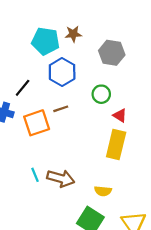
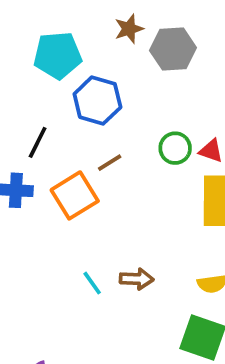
brown star: (73, 34) -> (129, 29), moved
green circle: (101, 94) -> (175, 148), moved
brown arrow: (61, 178) -> (137, 279), size x0.7

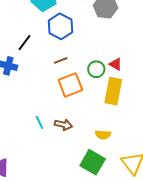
green circle: (175, 148) -> (96, 69), moved
orange square: (75, 195) -> (70, 85), moved

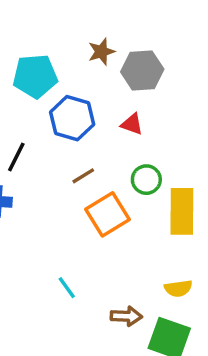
red triangle: (116, 64) -> (132, 124), moved
brown arrow: (63, 125) -> (126, 316), moved

